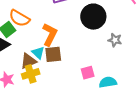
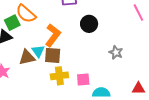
black circle: (93, 17) -> (89, 24), moved, size x0.7
yellow cross: (31, 74) -> (59, 76), moved

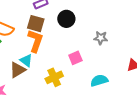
brown square: (53, 55) -> (36, 24), moved, turned 30
pink square: (83, 80) -> (75, 58), moved

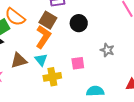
cyan triangle: (26, 60) -> (41, 60), moved

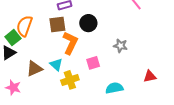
orange semicircle: (15, 17) -> (24, 26), turned 80
brown square: (48, 20) -> (57, 25), turned -30
orange L-shape: (43, 37) -> (70, 43), moved

